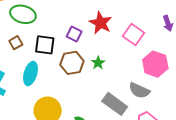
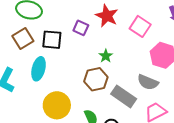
brown square: (16, 43) -> (23, 39), size x1.5
brown hexagon: (72, 63) -> (96, 79), moved

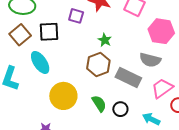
cyan ellipse: (39, 69) -> (40, 62), turned -40

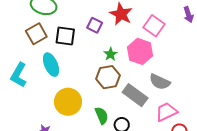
pink hexagon: (161, 31) -> (140, 51), moved
green star: (105, 40) -> (111, 54), moved

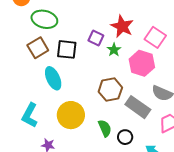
green star: (111, 54) -> (114, 50), moved
cyan L-shape: (19, 75) -> (30, 115), moved

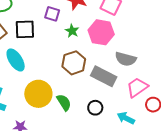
green star: (114, 50) -> (72, 31), moved
green semicircle: (105, 128) -> (64, 102), moved

